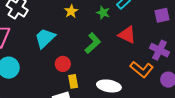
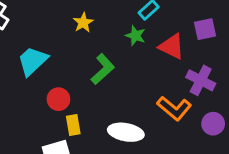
yellow star: (71, 11) -> (83, 23), moved
green star: (103, 13) -> (135, 36), moved
red triangle: (127, 35) -> (172, 46), moved

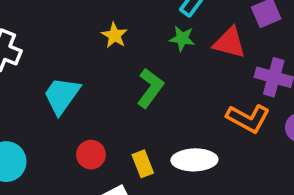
red circle: (58, 99) -> (91, 155), moved
yellow rectangle: (73, 125) -> (143, 164), moved

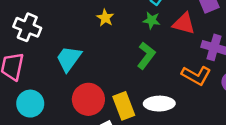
green L-shape: (150, 88) -> (146, 56), moved
red circle: (91, 155) -> (88, 99), size x1.6
yellow rectangle: (143, 164) -> (124, 106), size x1.5

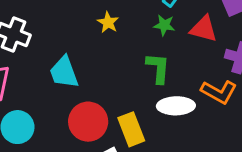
green L-shape: (146, 56) -> (158, 68), turned -32
cyan trapezoid: (69, 59) -> (64, 72), turned -56
white ellipse: (159, 104) -> (176, 106), moved

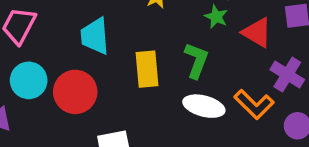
red circle: (88, 122) -> (75, 92), moved
yellow rectangle: (131, 129) -> (147, 69), moved

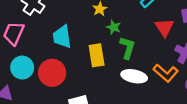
green star: (216, 17) -> (114, 27), moved
red triangle: (257, 33) -> (164, 27), turned 30

